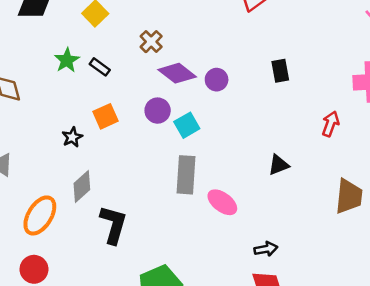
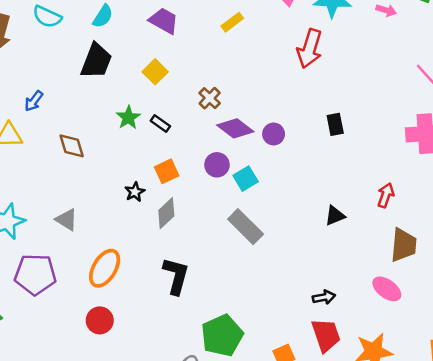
red arrow: (331, 124) -> (386, 195), moved
gray rectangle: (186, 175) -> (246, 227), turned -48
gray diamond: (82, 186) -> (166, 213), moved
pink ellipse: (222, 202) -> (387, 289), moved

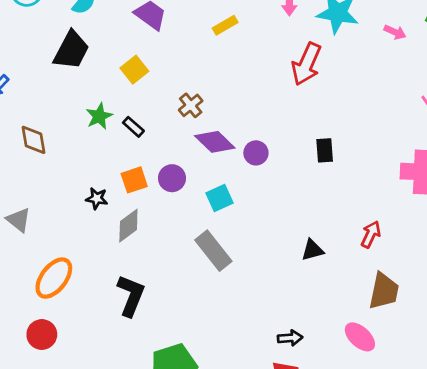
purple circle: (217, 165) -> (172, 178), moved
black star: (135, 192) -> (97, 198), turned 30

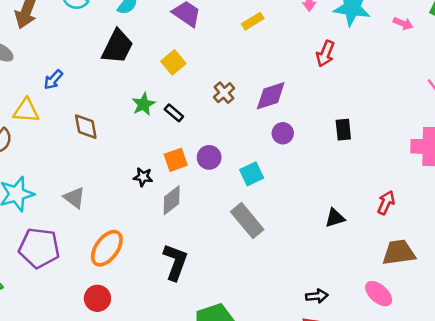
red arrow: (306, 64) -> (325, 54), size x0.7
purple diamond: (215, 142) -> (271, 96), moved, turned -60
brown trapezoid: (384, 291) -> (399, 253), turned -108

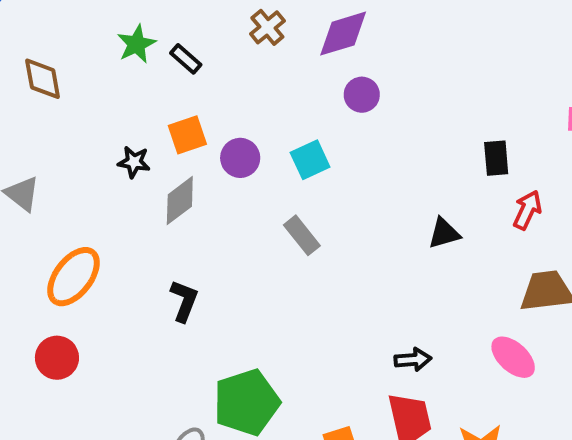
black rectangle: (343, 130) -> (496, 158), moved
purple circle: (209, 157) -> (240, 158), moved
gray rectangle: (247, 221) -> (302, 235), size x0.7
black L-shape: (175, 262) -> (184, 301), size x0.7

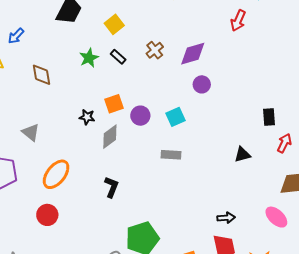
black rectangle: (186, 59) -> (118, 57), moved
gray rectangle: (302, 235) -> (171, 155), turned -48

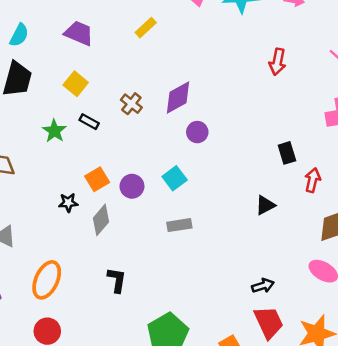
red arrow: (238, 21) -> (278, 62), moved

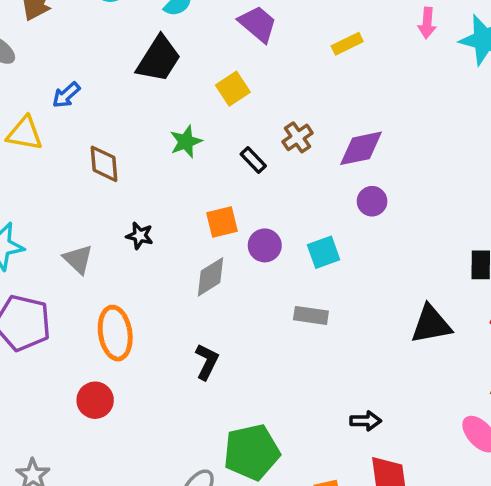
black rectangle: (89, 122) -> (253, 160), moved
black star: (68, 203) -> (140, 236), moved
black triangle: (265, 205) -> (431, 324), size x1.5
orange ellipse: (47, 280) -> (115, 333), turned -51
black arrow: (263, 286) -> (366, 421), moved

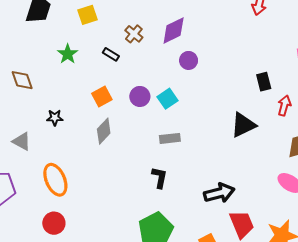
yellow square: (233, 89) -> (87, 15), turned 30
purple circle: (265, 245) -> (140, 96), moved
black L-shape: (207, 362) -> (160, 178), moved
black arrow: (366, 421) -> (219, 193), size x1.6

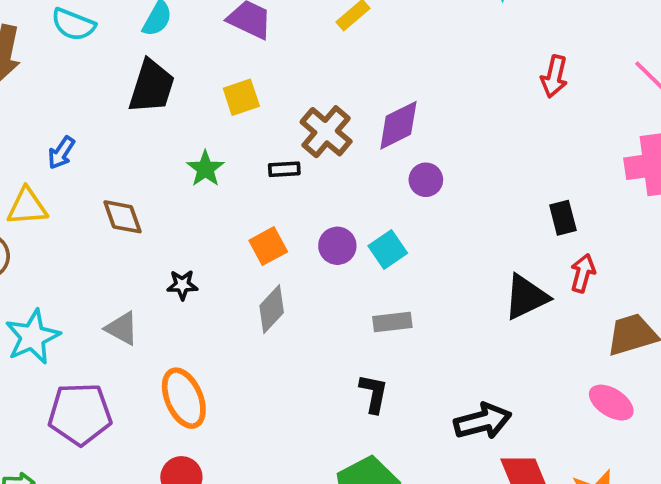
brown cross: (134, 34) -> (326, 132), size x1.5
black rectangle: (111, 54) -> (284, 169), turned -35
red arrow: (284, 106) -> (583, 273), moved

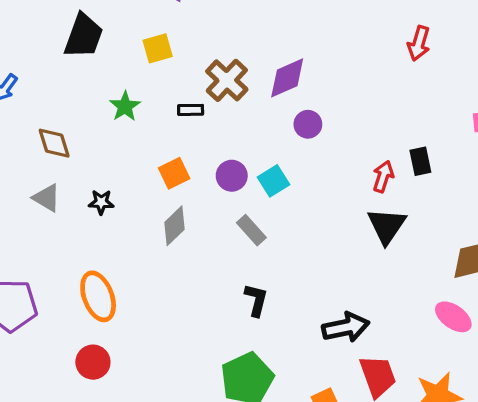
red arrow: (583, 273) -> (383, 177), moved
black triangle: (526, 297) -> (387, 226), turned -33
gray rectangle: (392, 322) -> (251, 230), moved, turned 52
gray triangle: (122, 328) -> (47, 198), moved

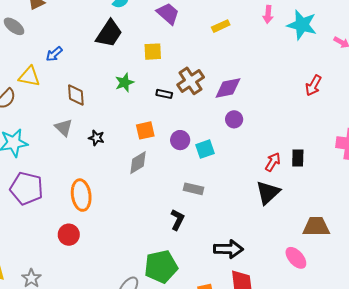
gray rectangle: (251, 230) -> (194, 189), moved, turned -48

